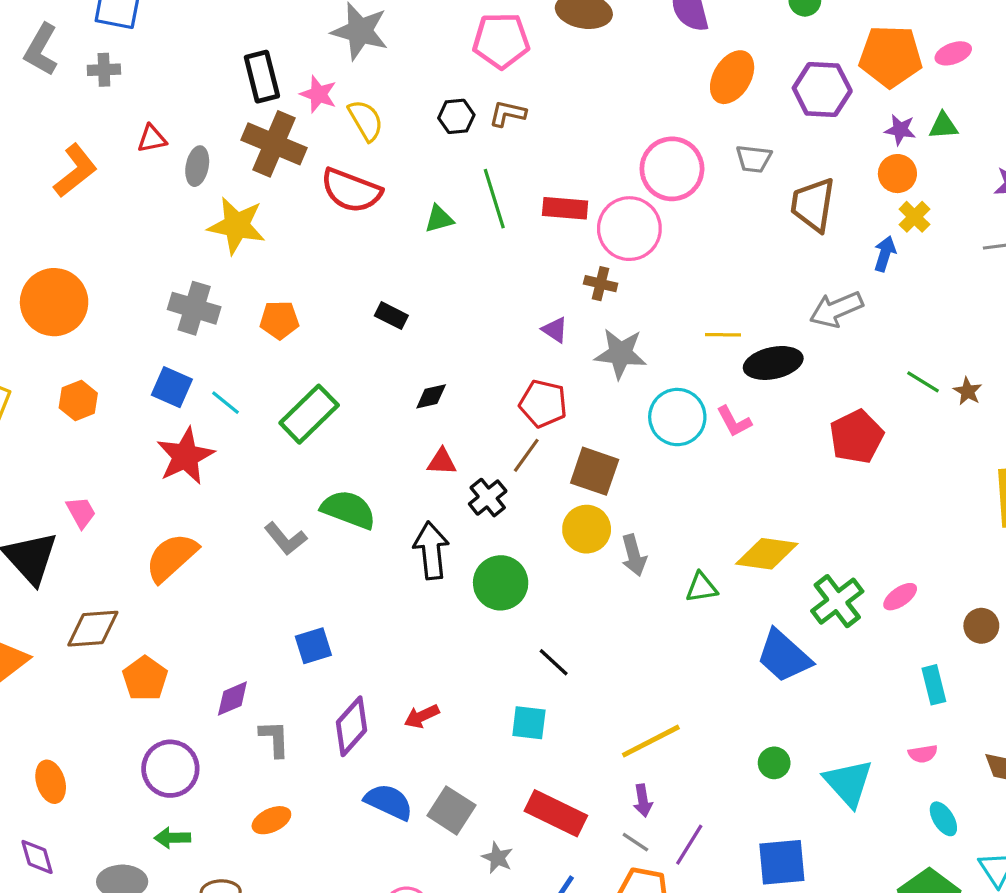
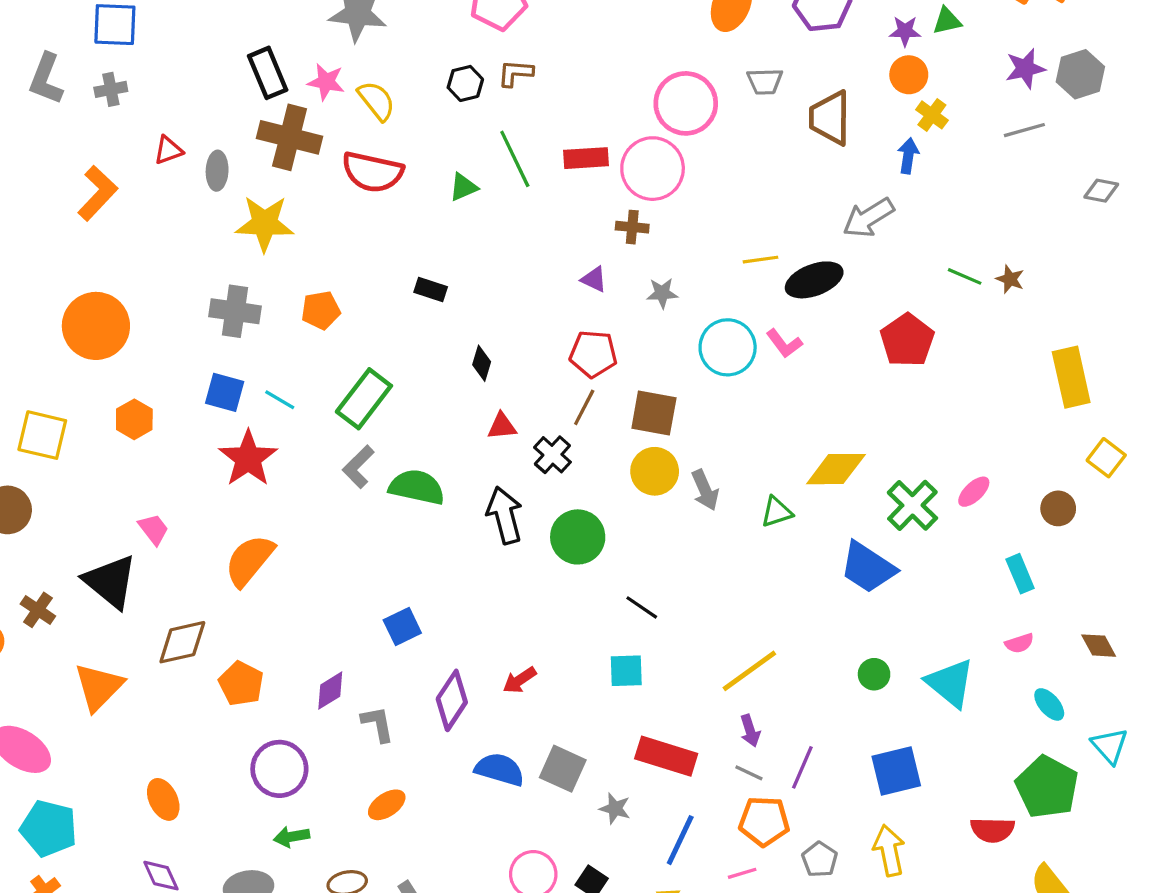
gray star: (620, 354) -> (662, 293), size x0.6
black diamond: (431, 396) -> (482, 363), turned -52
gray L-shape: (285, 539) -> (358, 467), moved, turned 93

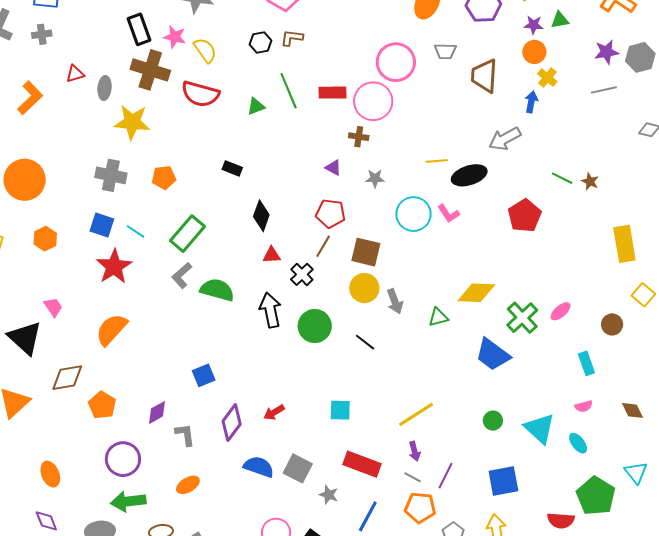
black diamond: (482, 363) -> (261, 216), size x1.4
black line: (642, 607) -> (365, 342), moved
cyan ellipse: (1049, 704) -> (578, 443), moved
green arrow: (292, 837) -> (128, 501), size x1.6

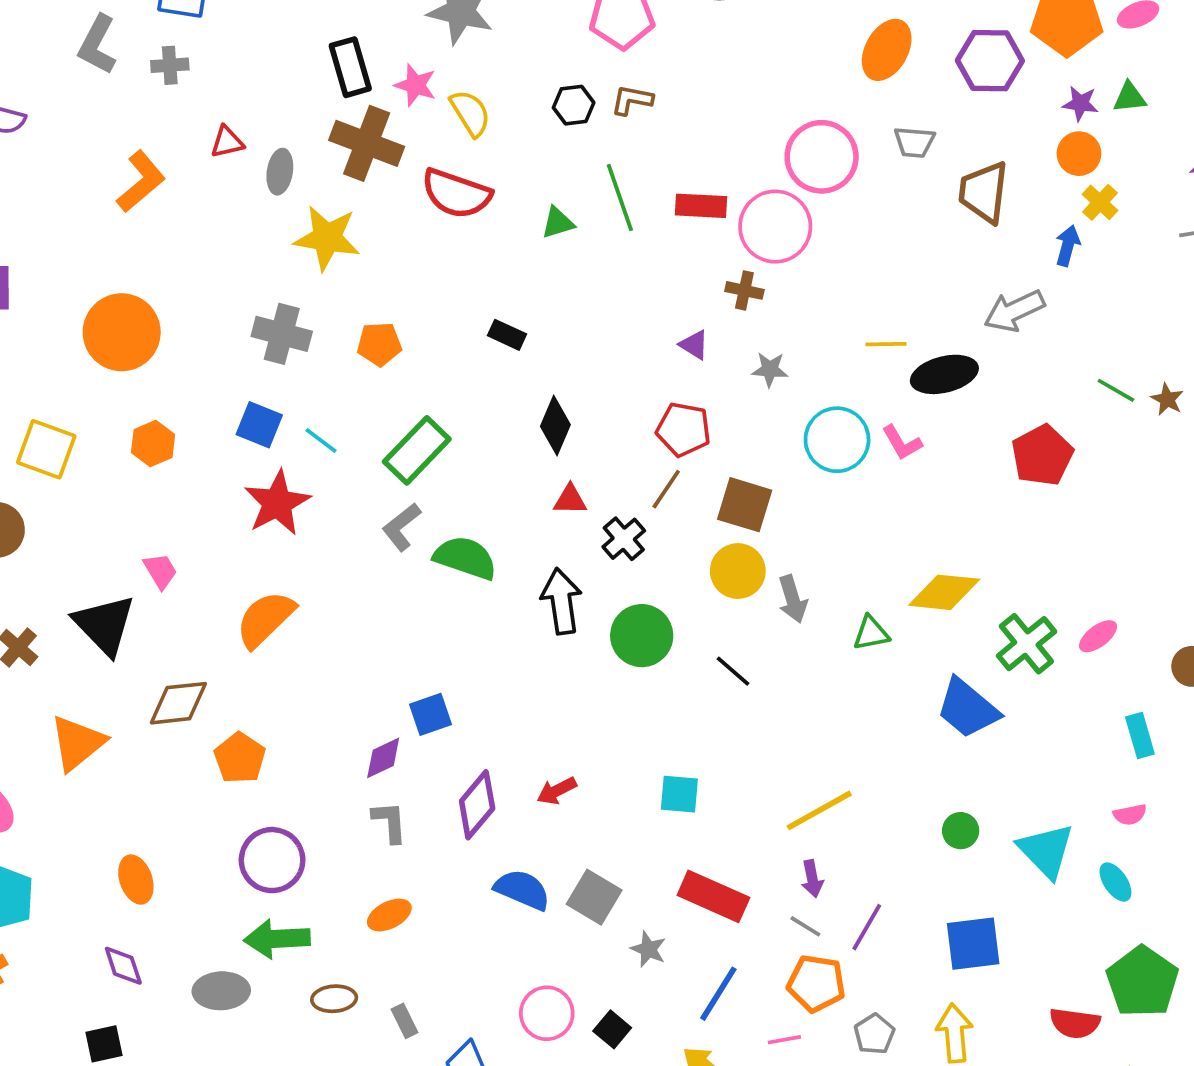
purple diamond: (157, 412) -> (383, 758), moved

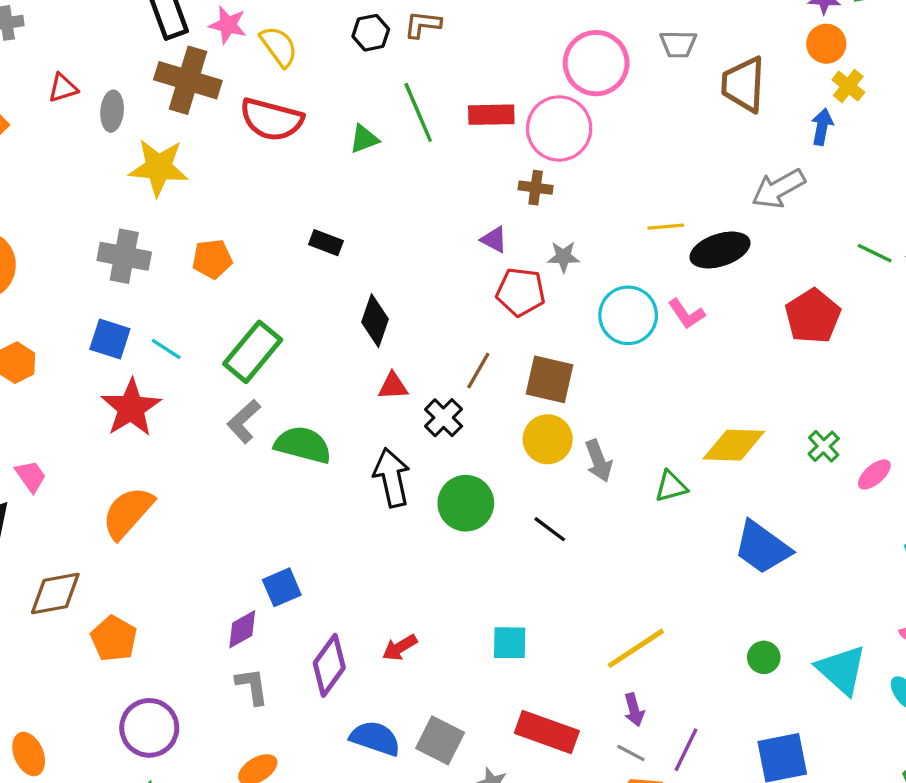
red pentagon: (683, 429) -> (521, 292), moved
green cross: (1026, 644) -> (824, 446), moved, size x0.6

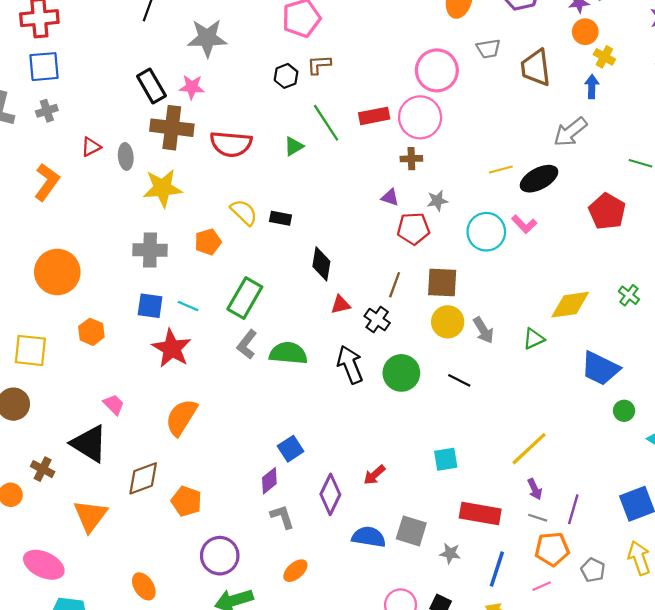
yellow semicircle: (279, 46) -> (244, 212), moved
green circle: (764, 657) -> (624, 411), moved

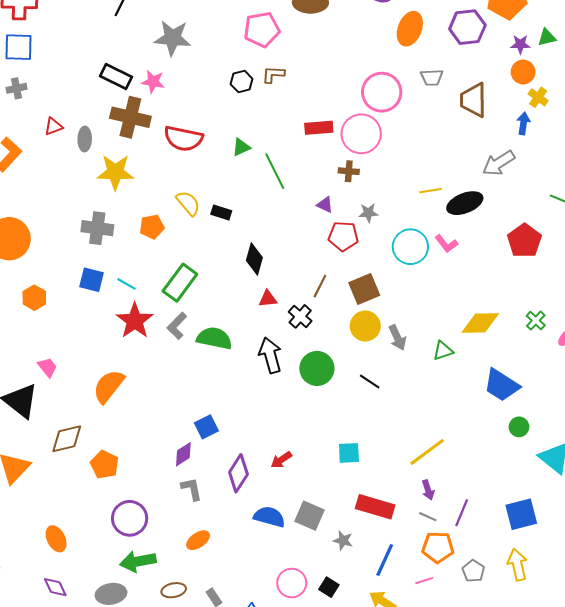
black rectangle: (151, 86) -> (116, 77), turned -40
green line: (326, 123) -> (275, 171), moved
brown square: (442, 283) -> (364, 289), turned -32
red star: (172, 348) -> (135, 321), moved

